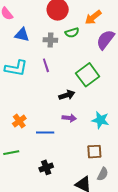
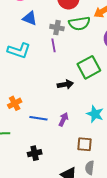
green semicircle: (72, 33) -> (79, 23), size x1.5
purple line: (46, 65) -> (53, 45), moved
purple arrow: (69, 118) -> (63, 119), moved, turned -80
gray semicircle: (103, 174) -> (90, 168), turned 152

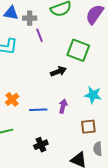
gray cross: (57, 28) -> (30, 18), moved
green square: (89, 67) -> (78, 50), turned -30

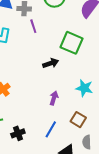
blue line: (38, 110) -> (51, 129), moved, turned -60
brown square: (88, 127) -> (78, 120), turned 35
black cross: (41, 145) -> (18, 133), moved

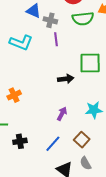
green square: (71, 43) -> (90, 63), turned -35
cyan star: (84, 88) -> (94, 110), turned -30
gray semicircle: (87, 142) -> (86, 163), turned -40

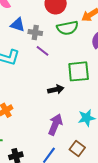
purple line: (56, 39) -> (42, 51), turned -40
purple arrow: (62, 114) -> (55, 124), size x1.5

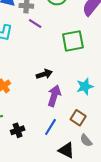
black arrow: (56, 89) -> (44, 74), moved

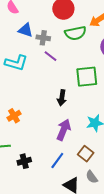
black arrow: (44, 74) -> (62, 98), moved, turned 112

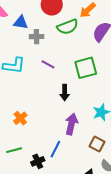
blue triangle: (26, 30) -> (21, 22), moved
purple line: (51, 56) -> (48, 64), moved
blue line: (57, 161) -> (55, 149), moved

